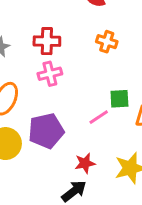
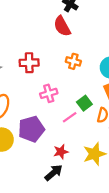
pink cross: (50, 74) -> (49, 93), moved
green square: (119, 99) -> (84, 103), turned -32

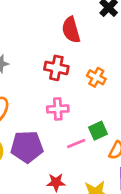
red semicircle: (62, 26) -> (71, 30), moved
red cross: (29, 63) -> (56, 68), moved

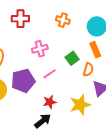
red cross: (56, 68) -> (20, 19), moved
pink line: (76, 143) -> (50, 74), moved

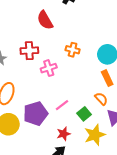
pink cross: (40, 49) -> (49, 68), moved
green square: (72, 58) -> (84, 114), moved
orange semicircle: (88, 70) -> (101, 99), turned -56

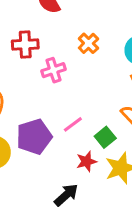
orange cross: (73, 50) -> (88, 43), turned 32
red star: (64, 134) -> (86, 161), moved

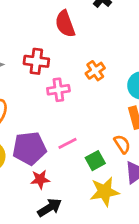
red star: (86, 161) -> (40, 179), moved

